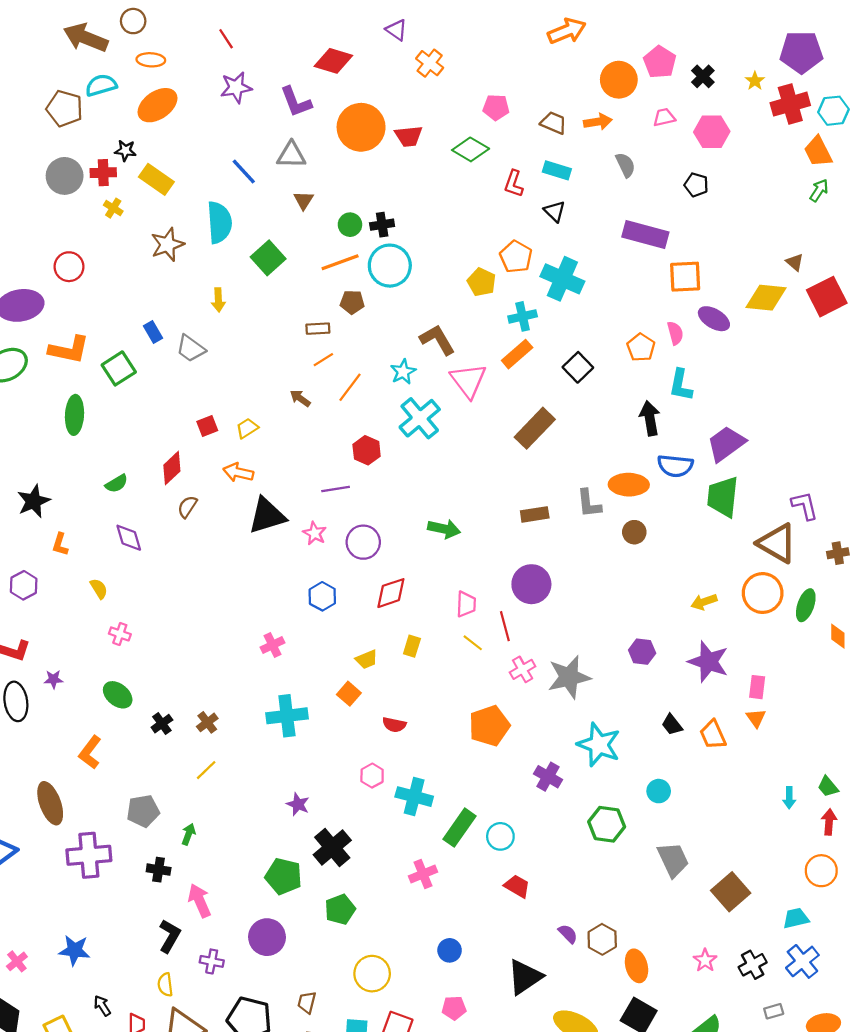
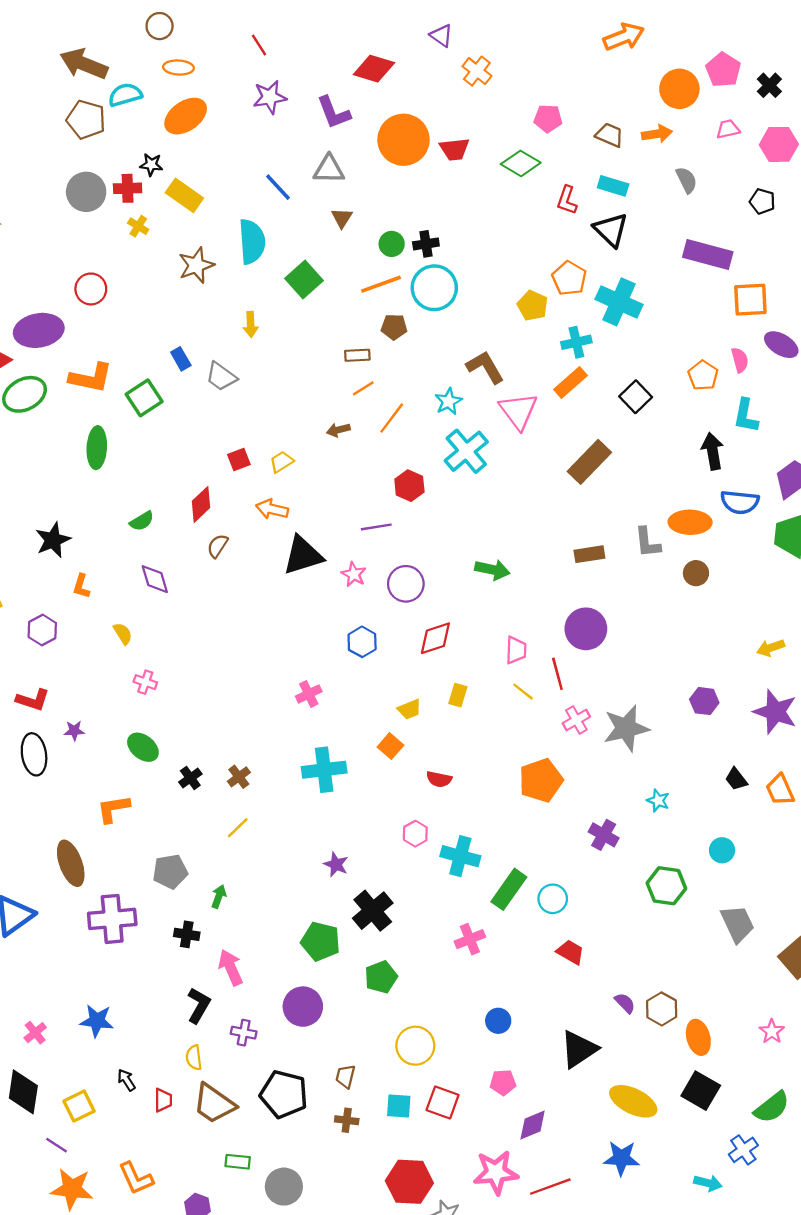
brown arrow: (86, 38) -> (84, 64), moved
black triangle: (555, 211) -> (611, 230), size x1.5
brown arrow: (300, 398) -> (338, 430), turned -50
cyan star: (599, 745) -> (658, 801), size x0.5
orange L-shape: (90, 752) -> (113, 809), turned 44

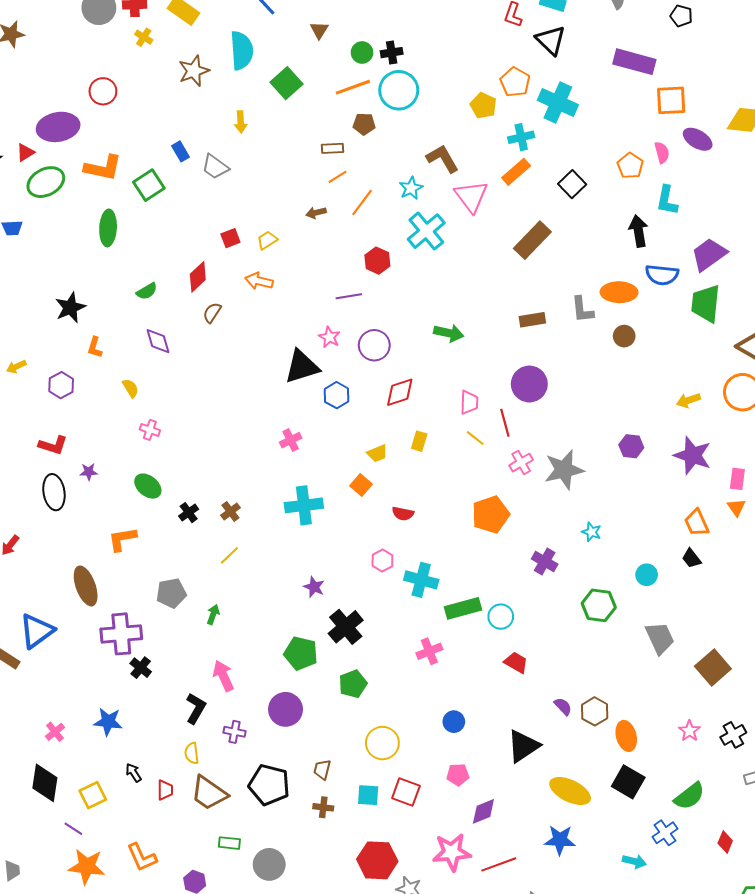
black triangle: (303, 555) -> (302, 367), moved
black trapezoid: (736, 779) -> (691, 558), moved
green rectangle: (509, 889) -> (463, 608), turned 40
black cross: (187, 934) -> (141, 668), moved, turned 30

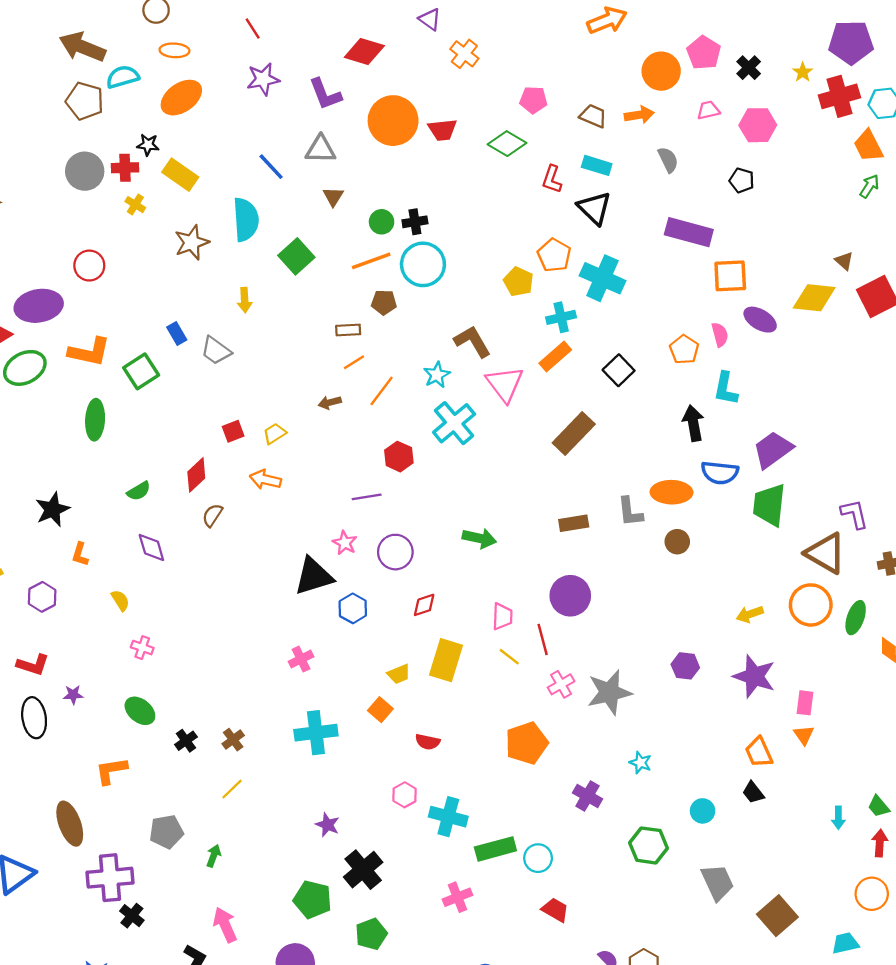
red diamond: (400, 392) -> (424, 605), size x0.7
yellow rectangle: (419, 441) -> (446, 660), size x1.8

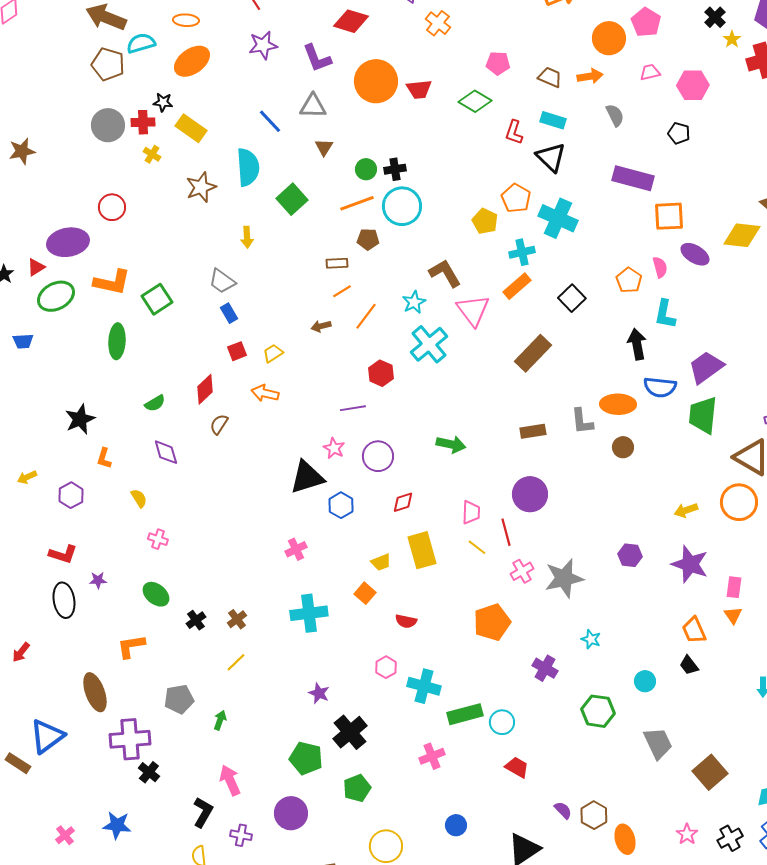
black cross: (749, 68) -> (715, 17), moved
blue rectangle: (177, 333) -> (229, 313), moved
yellow rectangle: (446, 660) -> (422, 550), turned -33

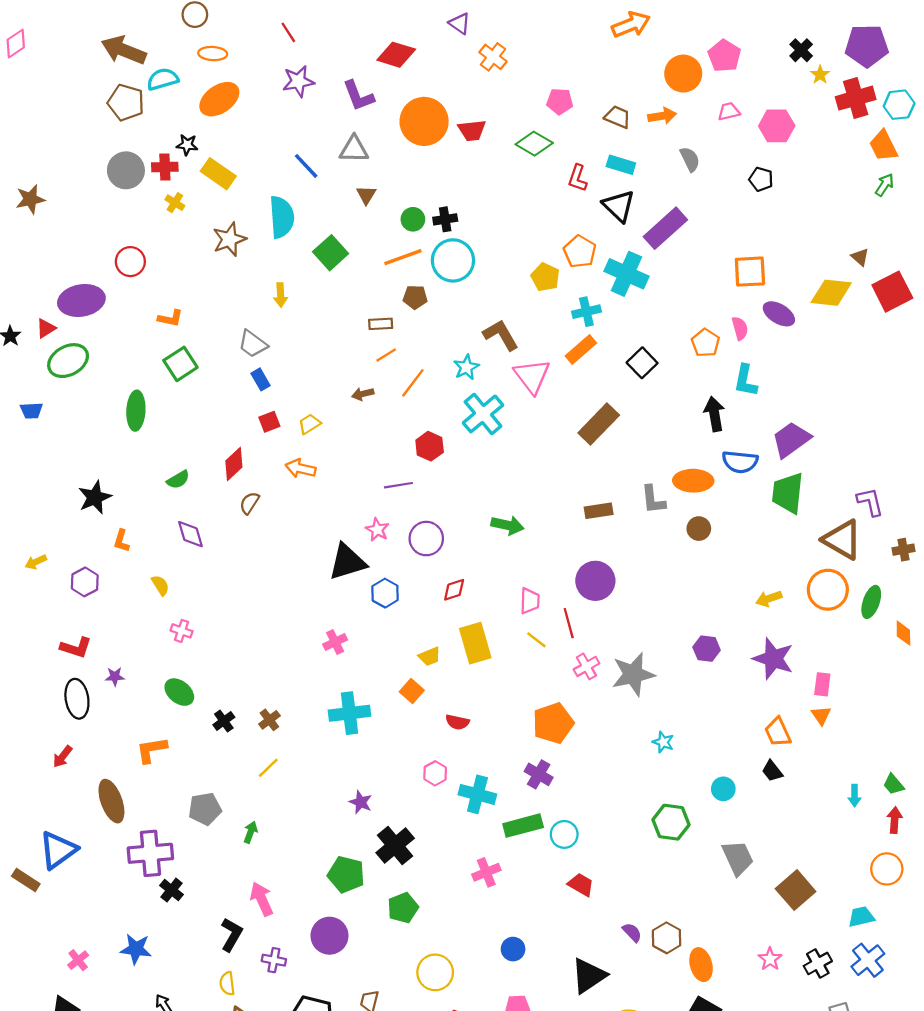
purple rectangle: (633, 178) -> (665, 228), moved, turned -57
orange L-shape: (112, 282) -> (170, 318), moved, size x0.6
red arrow: (21, 652) -> (63, 757), moved
purple cross: (545, 668) -> (539, 774), moved

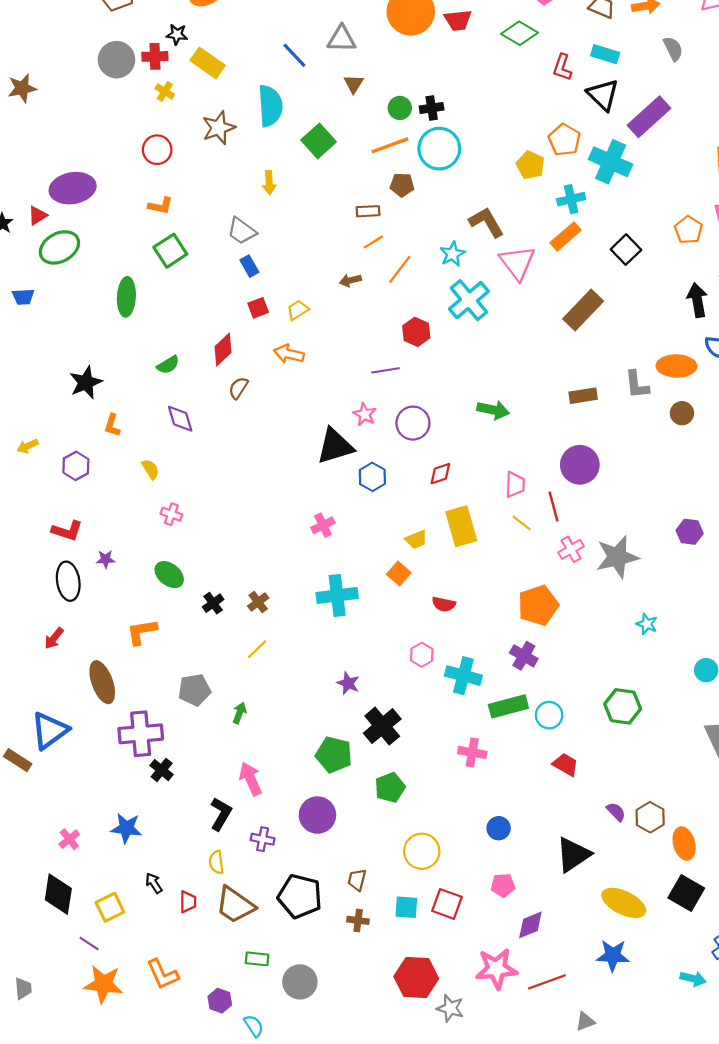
red circle: (130, 262) -> (157, 150), moved
green hexagon: (671, 822) -> (623, 706), moved
pink cross: (486, 872) -> (472, 752), turned 32

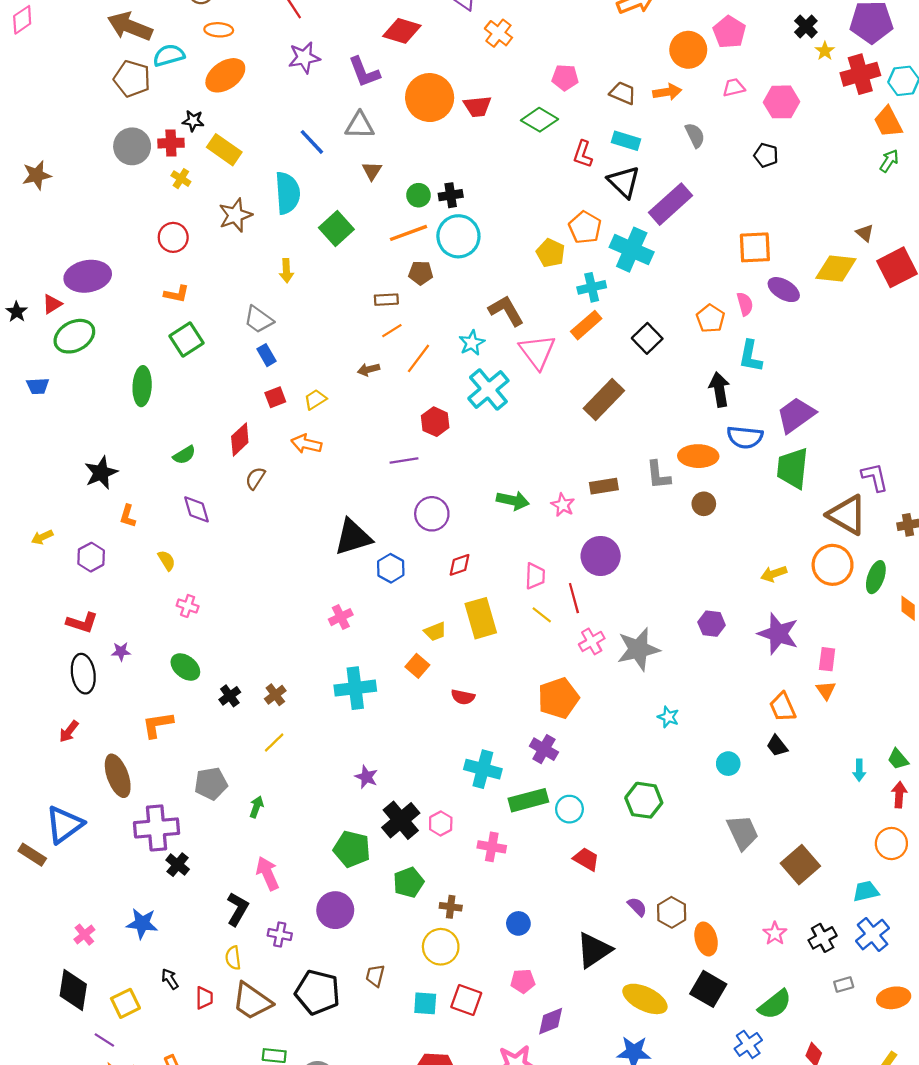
pink star: (365, 414) -> (563, 505), moved
pink hexagon: (422, 655) -> (441, 824), moved
brown cross: (358, 920) -> (451, 907), moved

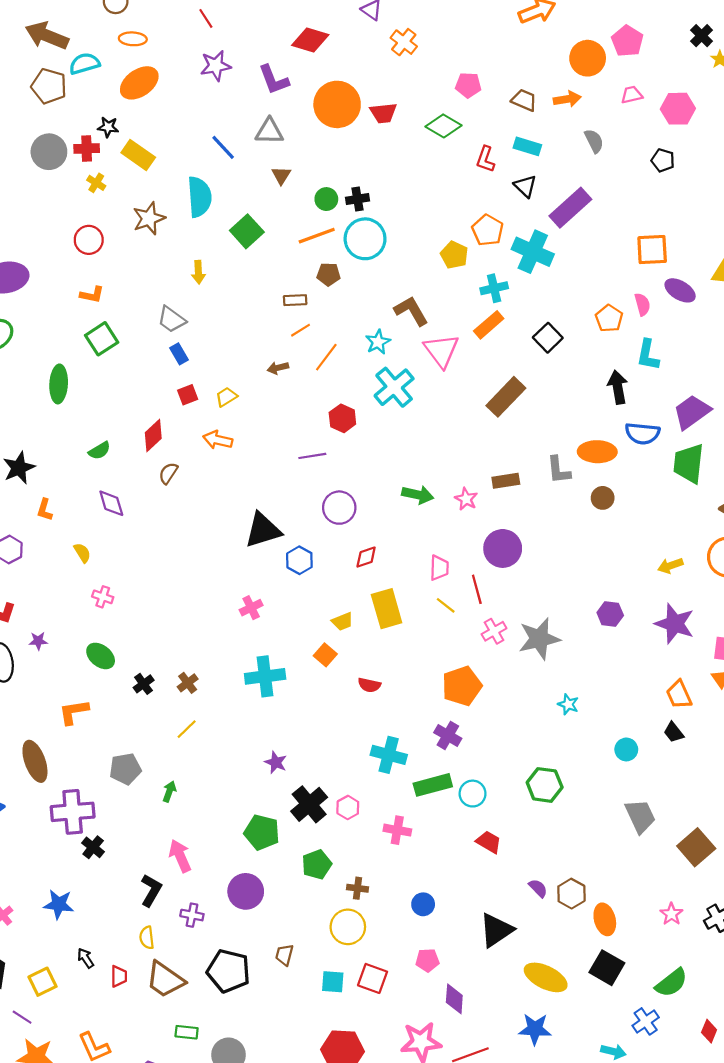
black triangle: (624, 182) -> (525, 186), size x0.7
purple diamond: (551, 1021) -> (454, 999), turned -64

